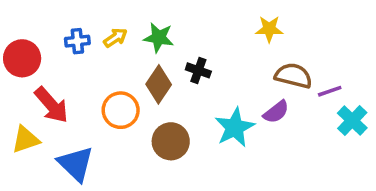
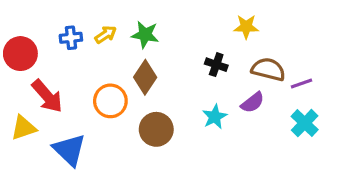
black cross: (198, 70) -> (216, 65), moved
cyan cross: (352, 121) -> (305, 123), moved
cyan star: (235, 127) -> (215, 117), size x0.7

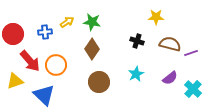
blue cross: (71, 38) -> (45, 32), moved
orange circle: (110, 101) -> (56, 65), moved
purple semicircle: (253, 103) -> (170, 78), moved
cyan cross: (305, 123) -> (193, 89), moved

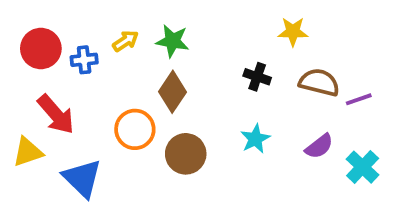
red circle: (13, 34) -> (41, 49), moved
orange circle: (56, 65) -> (135, 129), moved

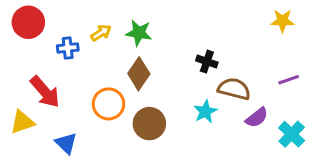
yellow star: (293, 32) -> (282, 21), moved
red circle: (41, 49) -> (28, 22), moved
brown semicircle: (319, 82) -> (234, 89), moved
blue triangle: (82, 178) -> (66, 143), size x0.7

